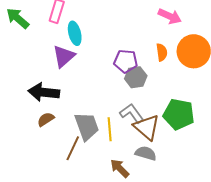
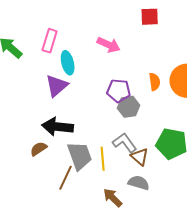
pink arrow: (170, 16) -> (109, 45), moved
black arrow: (44, 92) -> (58, 127), moved
brown triangle: (147, 127) -> (140, 157), size x0.7

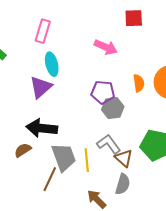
pink rectangle: (50, 41) -> (43, 31), moved
pink arrow: (109, 45) -> (106, 47), moved
gray semicircle: (139, 183) -> (123, 184), turned 90

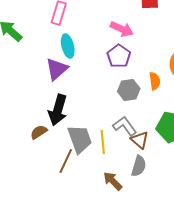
orange semicircle: (139, 83) -> (155, 81), moved
purple pentagon: (103, 92) -> (119, 56), moved, turned 30
black arrow: (42, 128) -> (58, 110), turned -80

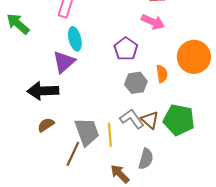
pink arrow: (122, 29) -> (153, 22), moved
black arrow: (58, 110) -> (43, 91), moved, turned 72
brown triangle: (140, 140) -> (150, 120), moved

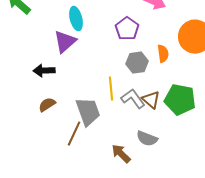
black arrow: (43, 91) -> (44, 71), size x0.7
yellow line: (110, 135) -> (111, 89), moved
gray semicircle: (146, 159) -> (147, 139), turned 95

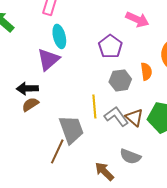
brown semicircle: (47, 105) -> (30, 104), moved

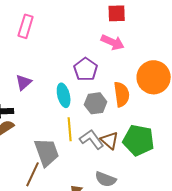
cyan ellipse: (59, 36) -> (64, 95), moved
purple triangle: (48, 59) -> (24, 82), size x0.7
orange semicircle: (146, 71) -> (122, 94), size x1.4

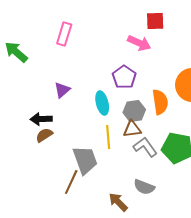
pink arrow: (113, 42) -> (139, 43), moved
gray L-shape: (92, 139) -> (145, 147), moved
brown triangle: (110, 140) -> (132, 129), moved, turned -48

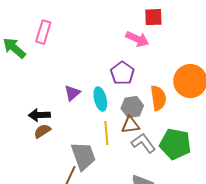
pink rectangle: (64, 34) -> (43, 32), moved
purple triangle: (62, 90) -> (72, 93), moved

